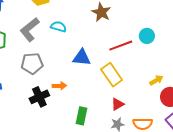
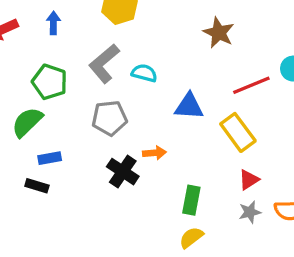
cyan semicircle: (59, 27) -> (144, 73), moved
black cross: (39, 97) -> (123, 172), turned -30

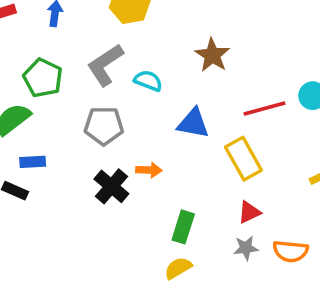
brown star: (219, 33) -> (212, 55), moved

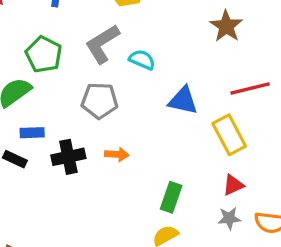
brown star: (212, 55) -> (226, 26), moved
orange arrow: (149, 170) -> (117, 154), moved
black cross: (111, 186) -> (68, 157), moved, turned 36

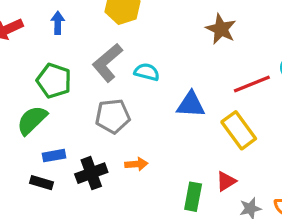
red triangle: (233, 185) -> (226, 181), moved

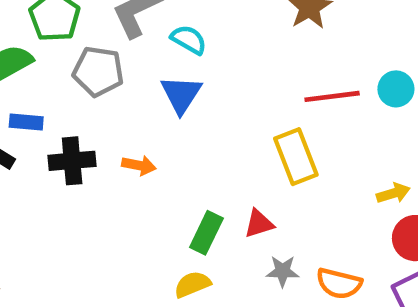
blue triangle: (191, 105) -> (181, 94), moved, turned 44
gray pentagon: (113, 116) -> (98, 71), moved

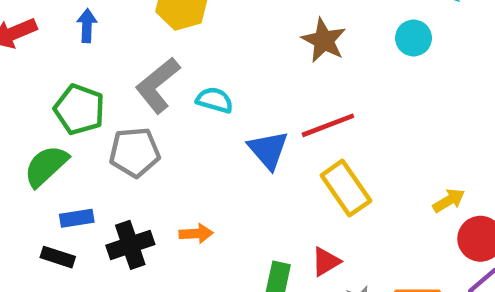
cyan circle: (396, 89) -> (414, 38), moved
blue triangle: (181, 94) -> (268, 150), moved
red line: (332, 96) -> (328, 125), moved

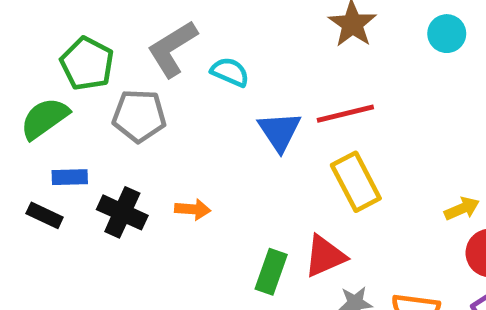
black cross: (130, 245) -> (122, 212), turned 36
red triangle: (326, 262) -> (325, 256), size x1.4

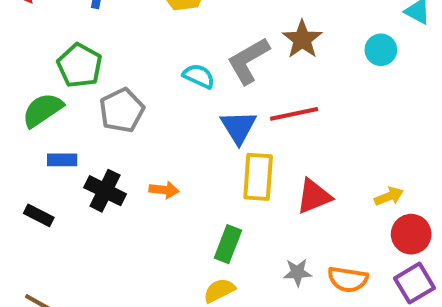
gray L-shape: (172, 49) -> (248, 61), moved
gray pentagon: (139, 116) -> (122, 110), turned -30
yellow rectangle: (356, 182) -> (258, 177), moved, turned 30
black rectangle: (45, 215) -> (39, 215), moved
red triangle: (325, 256) -> (314, 196), moved

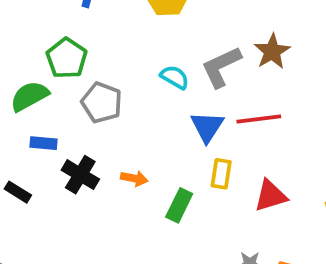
gray pentagon: (122, 110) -> (102, 103), turned -30
yellow rectangle: (258, 177) -> (221, 174), size x0.7
green rectangle: (228, 244) -> (179, 205), moved

